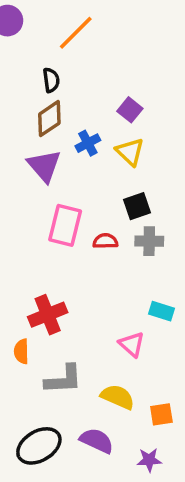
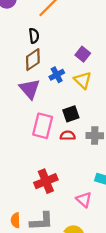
black square: (137, 206) -> (71, 114), moved
red cross: (48, 315) -> (46, 181), moved
orange semicircle: (21, 351) -> (15, 220), moved

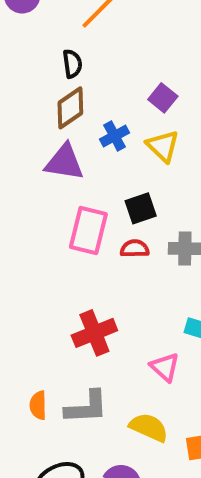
purple triangle: (30, 89) -> (64, 162), turned -40

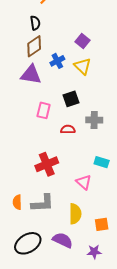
pink rectangle: (88, 230) -> (44, 110), size x0.7
red semicircle: (135, 249) -> (68, 129), moved
yellow semicircle: (149, 427) -> (75, 214), turned 66

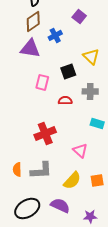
yellow triangle: (83, 66) -> (91, 56), moved
cyan rectangle: (102, 162) -> (97, 123), moved
yellow semicircle: (75, 214) -> (72, 180), turned 42
orange square: (102, 224) -> (97, 180), moved

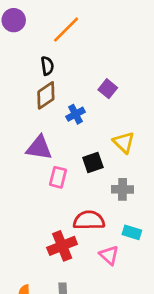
purple triangle: (30, 48) -> (39, 148), moved
red semicircle: (65, 100) -> (89, 220), moved, size x1.6
pink triangle: (80, 150) -> (109, 255), moved

